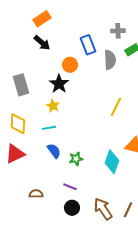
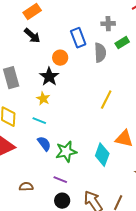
cyan line: (49, 128) -> (39, 121), turned 32
green star: (76, 159) -> (66, 152), size x1.5

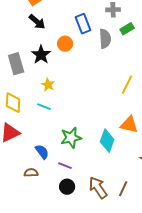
black star: (49, 77) -> (41, 55), moved
yellow line: (106, 100) -> (127, 85), moved
blue semicircle: (44, 144) -> (42, 152), moved

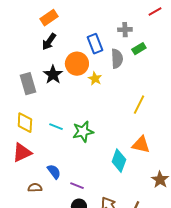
black arrow: (37, 22) -> (49, 42), turned 84
orange circle: (65, 44) -> (77, 64), size x1.5
yellow star: (48, 85) -> (95, 79), moved
green star: (71, 138) -> (83, 132), moved
brown semicircle: (31, 173) -> (35, 188), moved

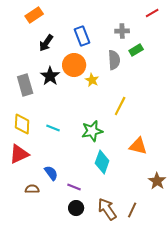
orange rectangle: (49, 18) -> (34, 15), moved
blue rectangle: (95, 44) -> (82, 36), moved
yellow line: (139, 105) -> (120, 106), moved
green star: (83, 132) -> (92, 131), moved
cyan diamond: (119, 161) -> (102, 162), moved

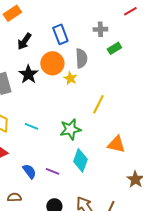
gray semicircle: (114, 60) -> (81, 58), moved
purple line: (74, 187) -> (52, 171), moved
brown semicircle: (32, 189) -> (14, 197), moved

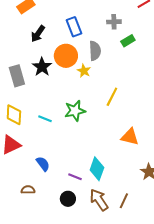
green star: (70, 129) -> (75, 111), moved
cyan diamond: (80, 160) -> (97, 169), moved
purple line: (52, 171) -> (75, 177), moved

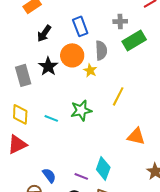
green rectangle: (128, 41) -> (134, 40), size x1.6
blue semicircle: (43, 164) -> (49, 175), moved

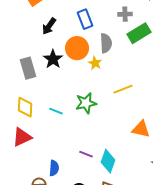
yellow line: (118, 96) -> (123, 89), turned 42
blue semicircle: (49, 175) -> (54, 168), turned 42
purple line: (81, 176) -> (86, 154), moved

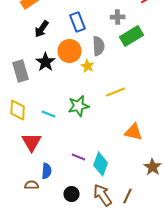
red triangle: (22, 137) -> (32, 142), moved, turned -35

